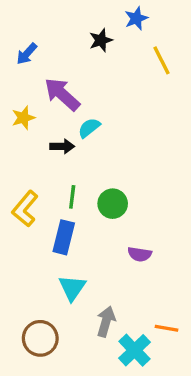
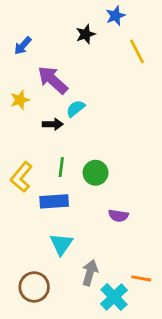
blue rectangle: (64, 237) -> (54, 201), turned 72

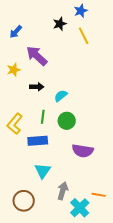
yellow line: (137, 51) -> (84, 36), moved
cyan semicircle: (76, 108) -> (61, 96), moved
purple semicircle: (118, 216) -> (83, 151), size x1.5

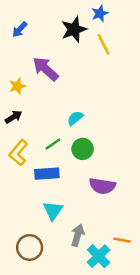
black star: (60, 24) -> (74, 29), size x1.5
blue arrow: (16, 32) -> (20, 29), moved
black arrow: (37, 87) -> (14, 117), moved, turned -32
green line: (43, 117) -> (53, 144), turned 48

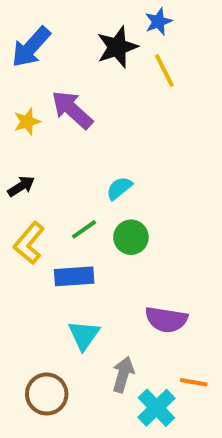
blue arrow: (20, 29) -> (31, 47), size x1.6
yellow star: (17, 86) -> (27, 122), moved
purple semicircle: (102, 186) -> (166, 320), moved

